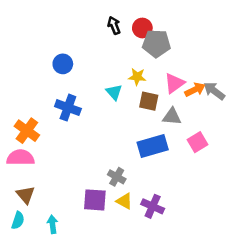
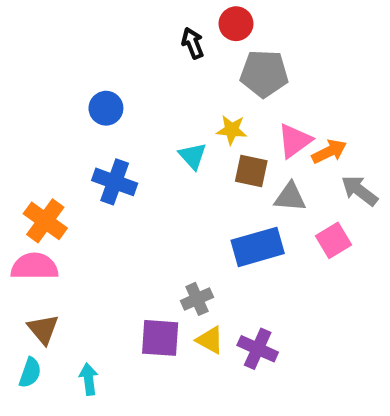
red circle: (142, 28) -> (236, 24), moved
gray arrow: (214, 91) -> (360, 191), moved
gray cross: (117, 177) -> (197, 299), turned 36

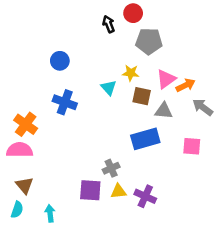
pink square: (334, 240) -> (192, 146), moved, turned 36
yellow triangle: (210, 340) -> (118, 191), turned -35

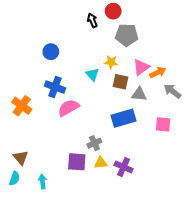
pink semicircle: (20, 150) -> (68, 108), moved, turned -30

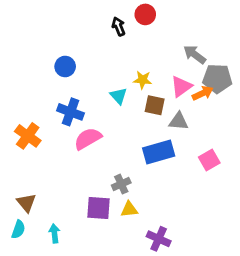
gray pentagon: (127, 35) -> (217, 79), moved
gray arrow: (172, 91) -> (195, 54), moved
pink square: (163, 124) -> (209, 160), turned -35
purple cross: (124, 167) -> (159, 239), moved

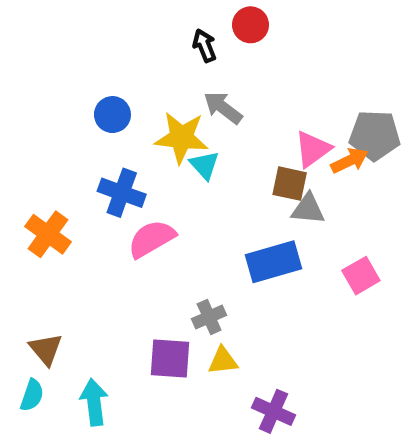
gray arrow: (195, 54) -> (223, 108), moved
yellow star: (143, 80) -> (181, 138), moved, size x1.6
brown square: (155, 105) -> (290, 184), moved
cyan arrow: (54, 233) -> (94, 402), size x1.4

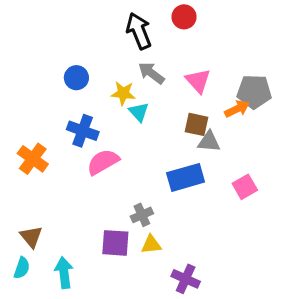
red circle: (251, 25) -> (184, 17), moved
black arrow: (204, 46) -> (139, 31), size x1.6
yellow star: (181, 138) -> (123, 93), size x0.7
pink triangle: (313, 149) -> (198, 81), moved, turned -36

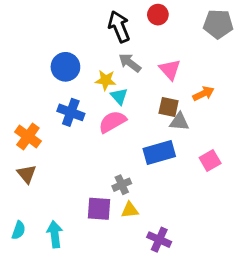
blue circle: (76, 78) -> (65, 67), size x1.4
gray pentagon: (254, 92) -> (218, 24), moved
pink semicircle: (103, 162) -> (112, 122), moved
brown triangle: (31, 237) -> (27, 174), moved

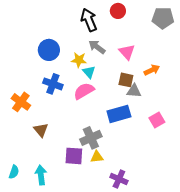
brown triangle: (27, 174) -> (41, 130), moved
gray cross: (122, 185) -> (91, 138), size x1.5

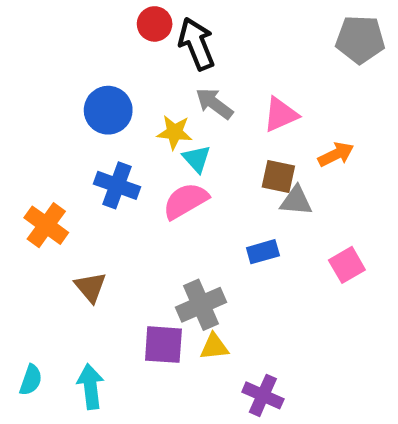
red circle: (118, 11) -> (155, 24), moved
pink triangle: (127, 52) -> (281, 115), turned 48
blue rectangle: (119, 114) -> (263, 252), size x0.6

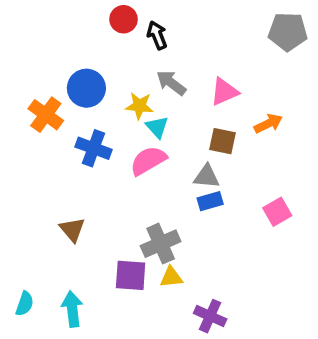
black arrow: (197, 44) -> (157, 35), size x0.7
gray triangle: (296, 201) -> (207, 176), moved
orange cross: (46, 225) -> (46, 115), moved

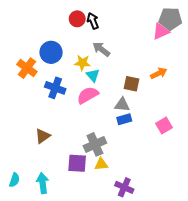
red circle: (124, 19) -> (77, 19), moved
pink triangle: (224, 92) -> (161, 31), moved
brown triangle: (72, 229) -> (43, 136), turned 35

